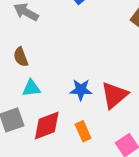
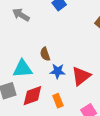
brown semicircle: (21, 57) -> (45, 54), moved
cyan triangle: (31, 88) -> (23, 69), size x1.5

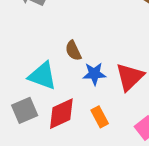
cyan triangle: (23, 69) -> (42, 76), turned 30

